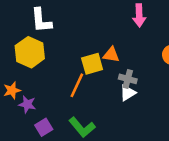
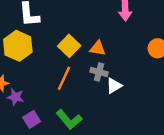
yellow square: (92, 64) -> (69, 46), moved, turned -30
gray cross: (128, 79) -> (99, 72), moved

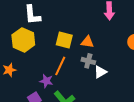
yellow square: (69, 46) -> (64, 40), turned -30
purple star: (15, 97) -> (46, 81), moved

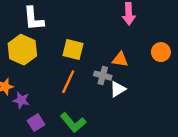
orange triangle: (87, 42) -> (120, 59), moved
purple star: (46, 81) -> (21, 100), moved

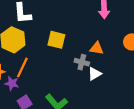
orange line: (68, 82) -> (22, 67), moved

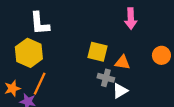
yellow square: (56, 40) -> (98, 52), moved

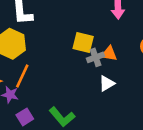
gray cross: (106, 78) -> (96, 57), moved, turned -35

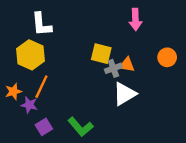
white triangle: (107, 83) -> (124, 94), size x1.5

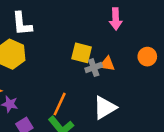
orange line: (41, 87) -> (60, 104), moved
white triangle: (124, 94) -> (105, 108), moved

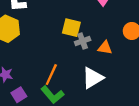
orange triangle: (107, 64) -> (105, 48), moved

